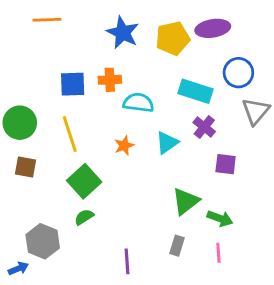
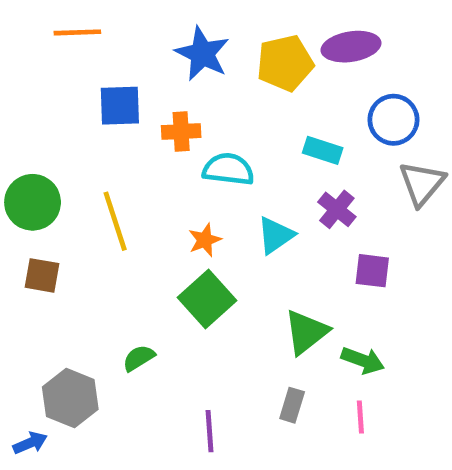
blue square: (73, 84) -> (120, 106), moved
cyan rectangle: (196, 91) -> (323, 150), size x0.7
green square: (84, 181) -> (207, 299), moved

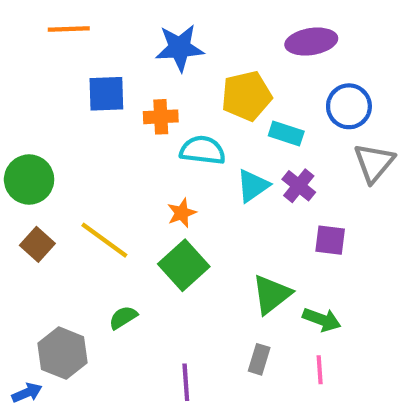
blue star: (202, 54) -> (180, 48), turned -30
yellow pentagon: (285, 63) -> (246, 96), moved
yellow line: (115, 221) -> (104, 240), moved, turned -36
cyan triangle: (276, 235) -> (253, 186), moved
brown square: (42, 275) -> (37, 244), turned 32

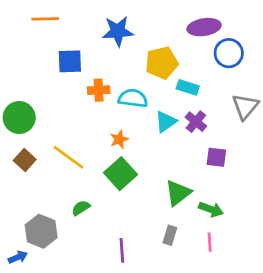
blue circle: (349, 106) -> (229, 53), moved
orange cross: (161, 117) -> (99, 90), moved

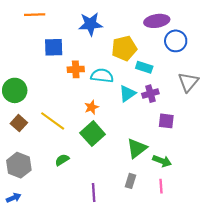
purple cross: (196, 122) -> (150, 94), turned 35
gray hexagon: (41, 231) -> (19, 165), moved

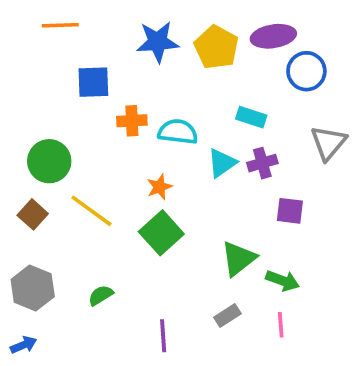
yellow pentagon: (124, 48) -> (216, 47), moved, turned -30
green circle: (15, 90) -> (49, 161), moved
green semicircle: (62, 160) -> (101, 295), moved
gray rectangle: (130, 181) -> (227, 316), turned 40

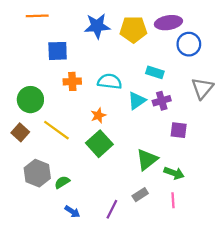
yellow pentagon: (216, 47) -> (133, 29), turned -30
orange cross: (132, 121) -> (72, 81), moved
gray hexagon: (33, 288) -> (37, 173), moved
purple line: (163, 336) -> (112, 209), moved, turned 30
blue arrow: (23, 345) -> (72, 212), moved, turned 56

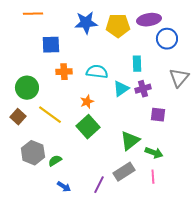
cyan rectangle: (155, 72) -> (137, 64), turned 70
gray rectangle: (140, 195) -> (124, 172), size x1.5

